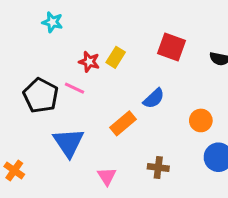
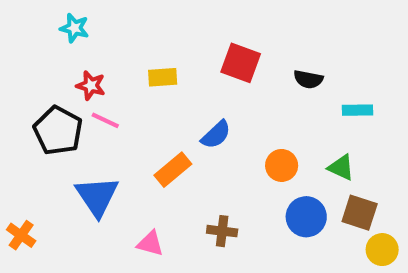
yellow rectangle: (116, 57) -> (163, 77), turned 54
red star: (89, 62) -> (91, 85), moved
pink triangle: (107, 176) -> (150, 243), turned -42

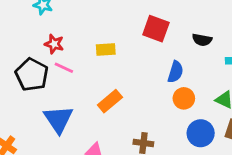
yellow rectangle: (163, 77) -> (106, 50), moved
blue semicircle: (216, 135) -> (175, 72), moved, turned -30

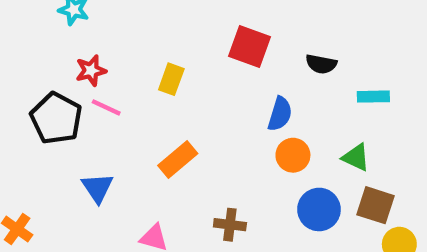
red star: (54, 44) -> (91, 70), turned -30
yellow rectangle: (106, 50) -> (171, 79), turned -66
blue triangle: (58, 119) -> (97, 188), size x0.7

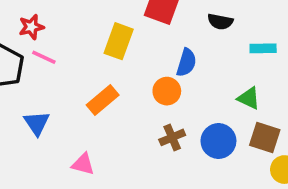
yellow rectangle: (171, 79) -> (119, 41), moved, size x1.4
orange circle: (293, 155) -> (167, 91), moved
brown cross: (230, 225) -> (172, 137), moved, turned -30

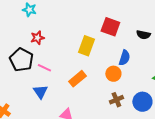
pink line: (44, 57) -> (44, 68), moved

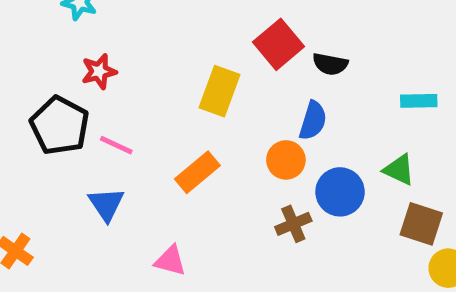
red square: (110, 27) -> (279, 44), turned 30
black semicircle: (143, 35) -> (330, 64), moved
blue circle: (142, 102) -> (340, 192), moved

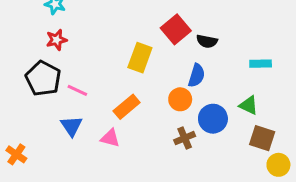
red star: (99, 71) -> (57, 40), moved
pink triangle: (170, 261) -> (110, 138), moved

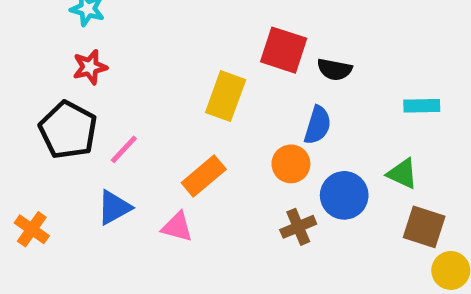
red square: (176, 29) -> (284, 50), turned -32
pink line: (77, 90) -> (124, 149), turned -72
blue triangle: (71, 126) -> (114, 207), turned 35
orange cross: (16, 154) -> (32, 229), moved

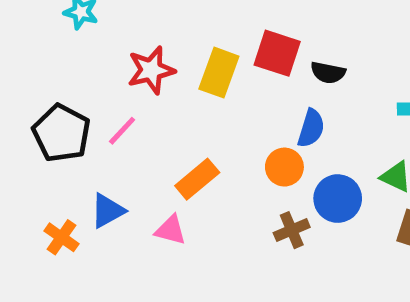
red star: (90, 67) -> (151, 70), moved, size x1.4
yellow rectangle: (226, 96) -> (219, 73), moved
pink line: (124, 149) -> (122, 131), moved
orange cross: (32, 229) -> (62, 237), moved

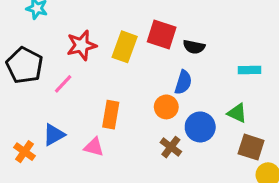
black pentagon: (62, 133) -> (25, 65), moved
orange rectangle: (197, 179) -> (111, 115), turned -40
brown cross: (292, 230) -> (171, 147), turned -30

